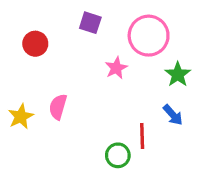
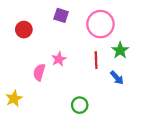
pink star: (116, 68) -> (59, 59), moved
yellow star: (21, 117) -> (14, 99), moved
red line: (142, 136) -> (96, 60), moved

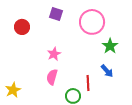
red line: (96, 60) -> (88, 83), moved
pink semicircle: (39, 72) -> (52, 77), moved

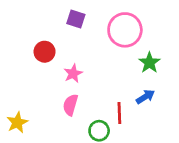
red circle: (22, 27) -> (45, 52), moved
blue arrow: (107, 71) -> (145, 97), turned -80

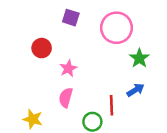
yellow star: (17, 123) -> (33, 119), moved, turned -30

